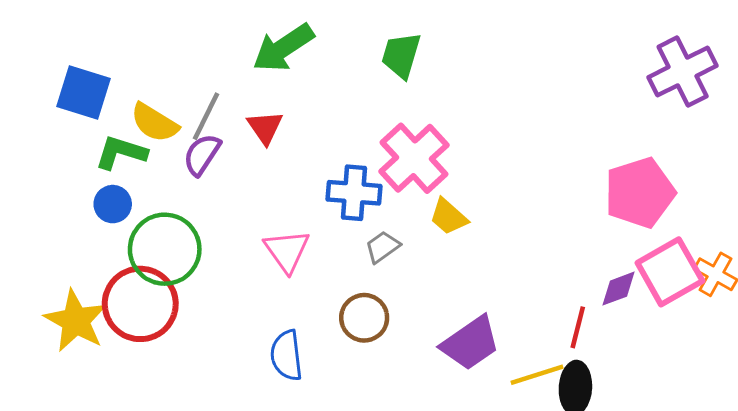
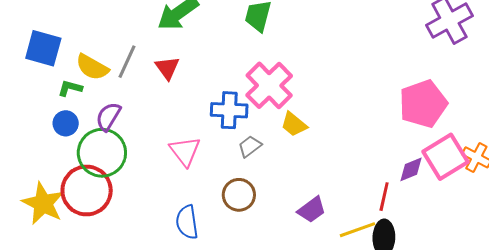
green L-shape: (121, 152) -> (70, 88), size x0.7
purple semicircle: (202, 155) -> (108, 116), moved
purple trapezoid: (470, 343) -> (312, 210), size x0.7

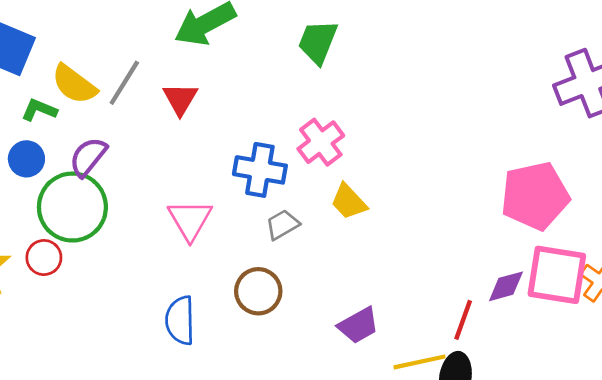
pink cross: (269, 85) -> (321, 142), size x0.7
pink square: (445, 157) -> (557, 275), turned 33
red circle: (87, 190) -> (44, 258), size x0.5

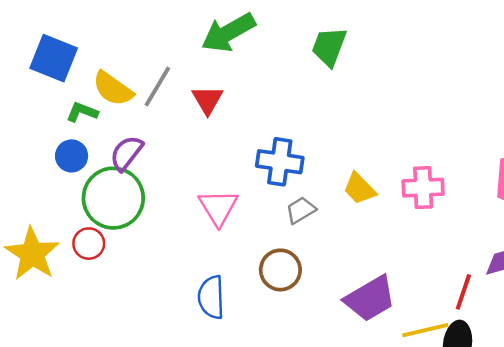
pink cross: (321, 142) -> (423, 188), moved, turned 36
purple trapezoid: (358, 325) -> (370, 299), size x1.4

